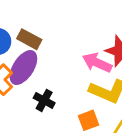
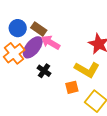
pink arrow: (97, 63) -> (50, 42), moved

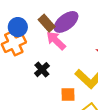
blue circle: (18, 28) -> (18, 27), moved
purple ellipse: (33, 47) -> (66, 22), moved

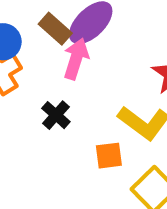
pink arrow: (56, 41) -> (76, 59), turned 70

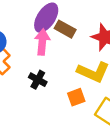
brown rectangle: (55, 29) -> (65, 29), moved

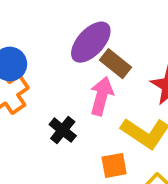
pink arrow: (42, 42) -> (102, 96), moved

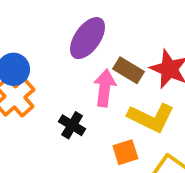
brown rectangle: (115, 64) -> (128, 70), moved

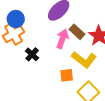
black cross: (72, 125) -> (32, 54), moved

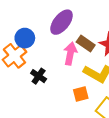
blue circle: (16, 19) -> (25, 38), moved

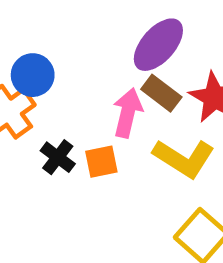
purple ellipse: (62, 22) -> (158, 45), moved
orange square: (81, 94) -> (101, 162), moved

